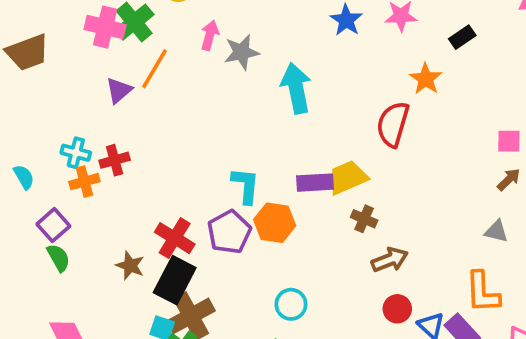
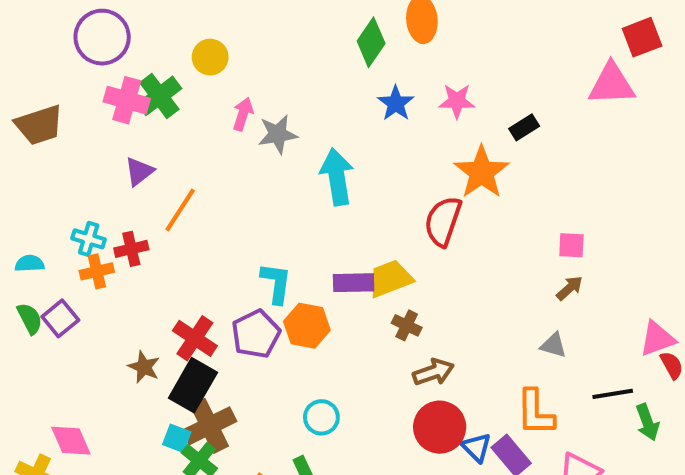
orange line: (154, 69) -> (180, 210), moved
orange star: (426, 79) -> (482, 172), size x1.5
cyan semicircle: (24, 177) -> (30, 263), turned -65
green semicircle: (58, 258) -> (30, 319), moved
red circle: (397, 309) -> (440, 427), size x1.6

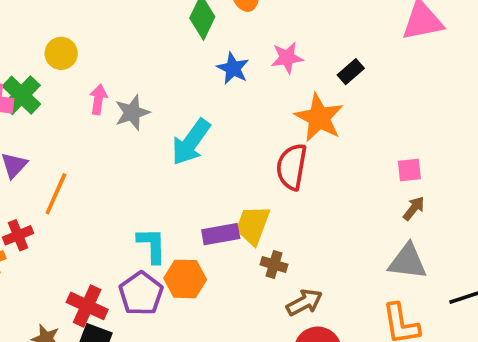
cyan arrow: (337, 177) -> (191, 142), turned -126
yellow trapezoid: (390, 279) -> (253, 225), turned -39
gray triangle: (553, 345) -> (407, 262), size x1.6

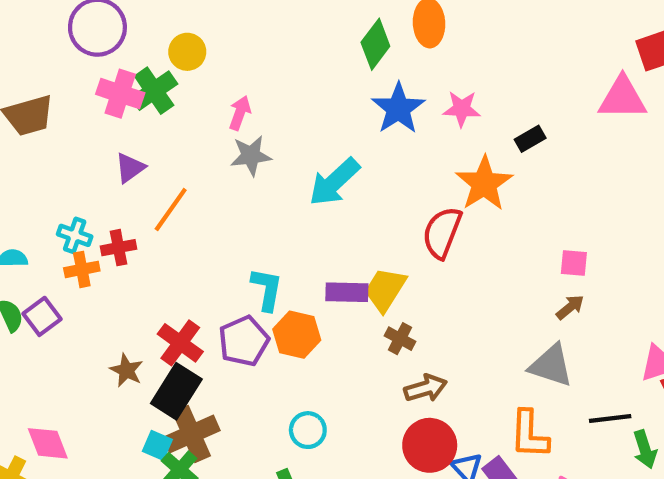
yellow circle: (61, 53) -> (187, 52), moved
blue star: (233, 68) -> (398, 108), size x1.4
gray star: (132, 113) -> (251, 156), moved

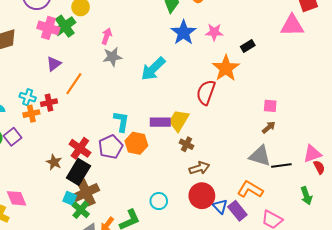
black line: (610, 418) -> (281, 165), moved
cyan circle: (308, 430) -> (159, 201), moved
orange L-shape: (529, 434) -> (250, 189), turned 120

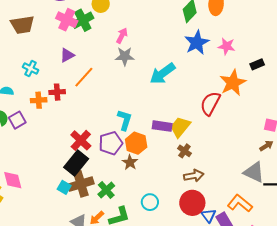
cyan cross: (28, 97) -> (31, 69), moved
brown star: (54, 162) -> (130, 162), moved
green cross: (81, 210) -> (106, 190), moved

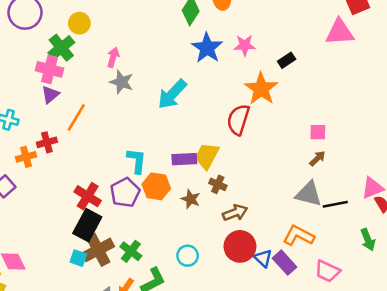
pink cross: (67, 20) -> (49, 69), moved
gray star: (125, 56) -> (121, 82), turned 30
brown star: (130, 162) -> (191, 199), moved

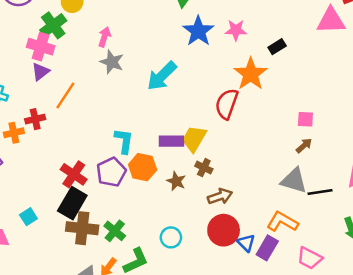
brown cross: (98, 250) -> (82, 228), turned 32
cyan square: (78, 258) -> (28, 217), moved, turned 36
purple rectangle: (284, 263) -> (267, 248), turned 70

